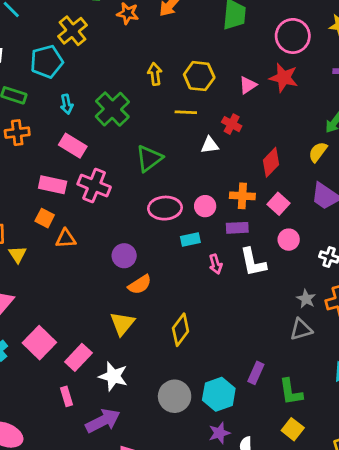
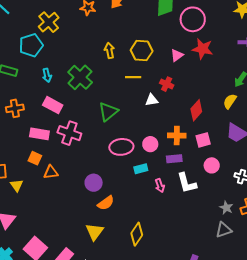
pink circle: (293, 36) -> (193, 19), moved
orange cross: (17, 133) -> (15, 108), moved
pink square: (278, 204) -> (203, 140), turned 35

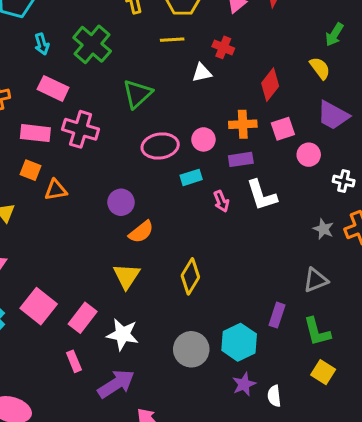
yellow semicircle: (230, 101) -> (320, 68), turned 112
pink circle: (212, 165) -> (309, 155), moved
gray triangle: (224, 230) -> (316, 280), moved

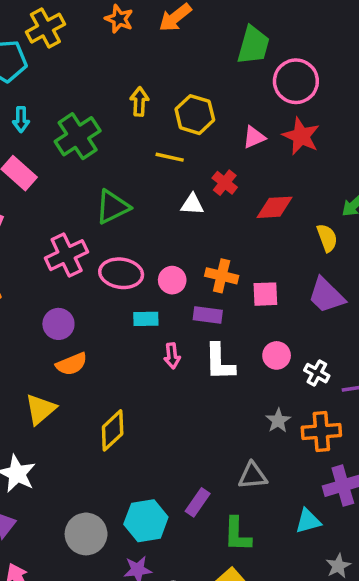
red diamond: (270, 85) -> (275, 207), moved, turned 32
pink cross: (81, 129) -> (67, 255), moved, turned 32
pink circle: (309, 155) -> (277, 355), moved
gray circle: (191, 349) -> (86, 534), moved

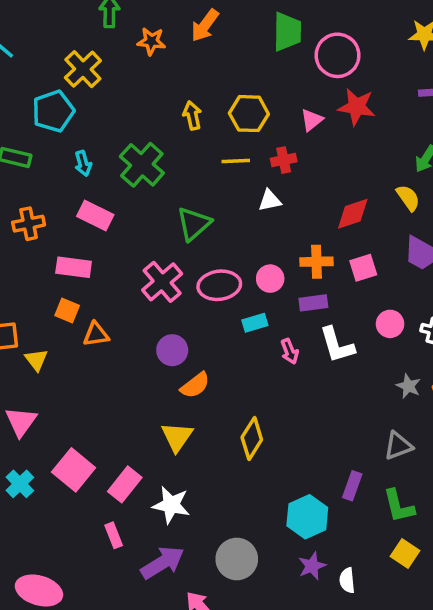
red cross: (225, 183) -> (284, 160), moved, turned -35
red diamond: (275, 207) -> (353, 214), moved
gray circle: (86, 534) -> (237, 559), moved

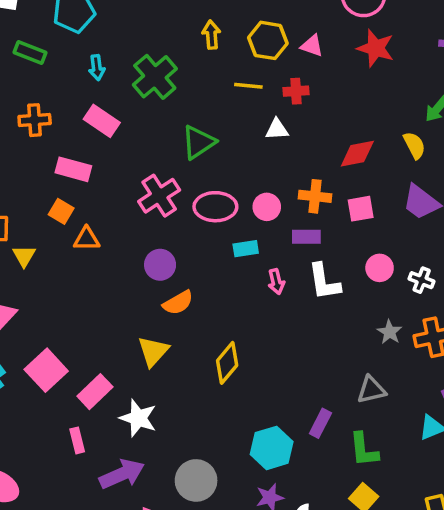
pink triangle: (312, 120) -> (312, 46), moved, turned 50

